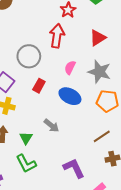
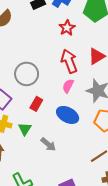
red arrow: (57, 36) -> (69, 61), moved, turned -30
green triangle: (26, 138) -> (25, 129), moved

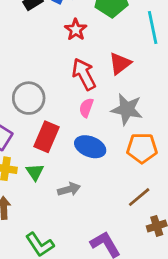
red rectangle: (36, 104) -> (47, 137), size x1.5
gray arrow: (48, 144) -> (69, 189), turned -49

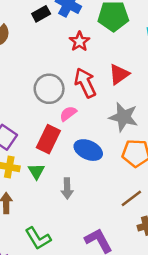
gray circle: (29, 98) -> (49, 89), moved
pink semicircle: (86, 108) -> (68, 114), moved, turned 30
gray arrow: (69, 189) -> (67, 188), turned 102

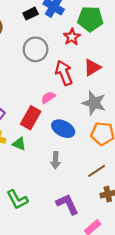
red star: (79, 41) -> (72, 37), moved
gray circle: (49, 89) -> (36, 49), moved
green triangle: (36, 171) -> (19, 144), turned -40
gray arrow: (67, 188) -> (55, 160), moved

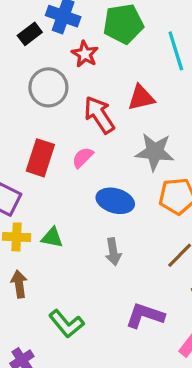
red star: (72, 37) -> (85, 54), moved
red triangle: (92, 67) -> (141, 98), turned 30
red rectangle: (31, 118) -> (40, 158), moved
purple L-shape: (67, 204) -> (145, 316), turned -35

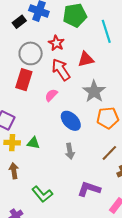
red star: (85, 54) -> (56, 43), moved
gray star: (155, 152) -> (94, 91), turned 30
red rectangle: (40, 158) -> (24, 80), moved
blue ellipse: (115, 201) -> (71, 121), turned 30

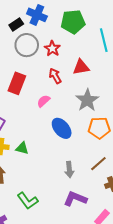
gray circle: (31, 53) -> (27, 45), moved
red arrow: (61, 70) -> (55, 76), size x0.7
gray arrow: (70, 151) -> (69, 170), moved

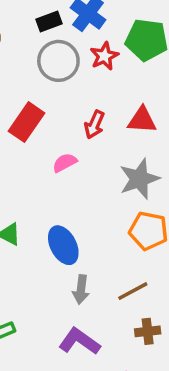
red star: (52, 49) -> (104, 56), moved
red arrow: (55, 76) -> (94, 125), turned -140
blue ellipse: (62, 128) -> (63, 245), moved

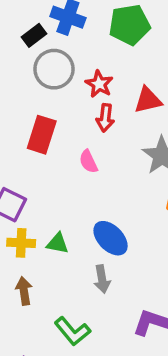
red star: (104, 56) -> (99, 84), moved
pink semicircle: (65, 163) -> (88, 161), turned -70
gray arrow: (81, 290) -> (102, 279), moved

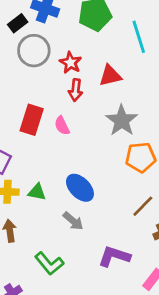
red rectangle: (42, 135) -> (32, 120), moved
gray arrow: (102, 279) -> (73, 221), turned -40

